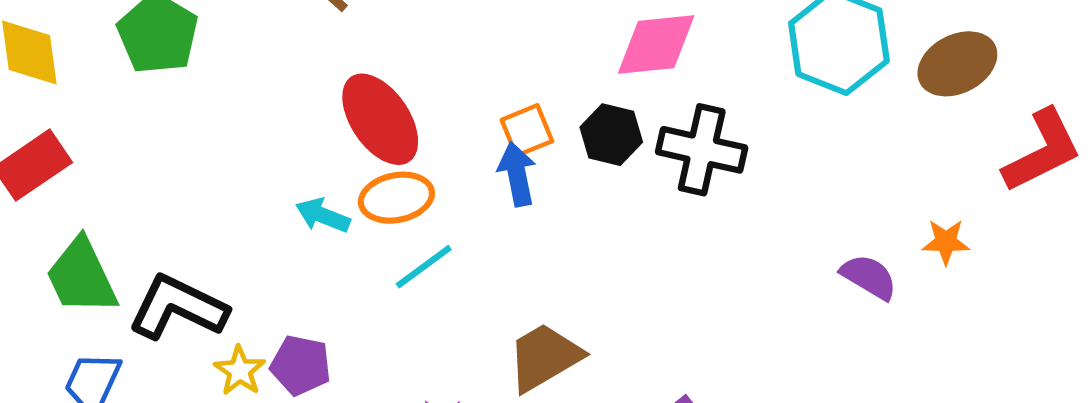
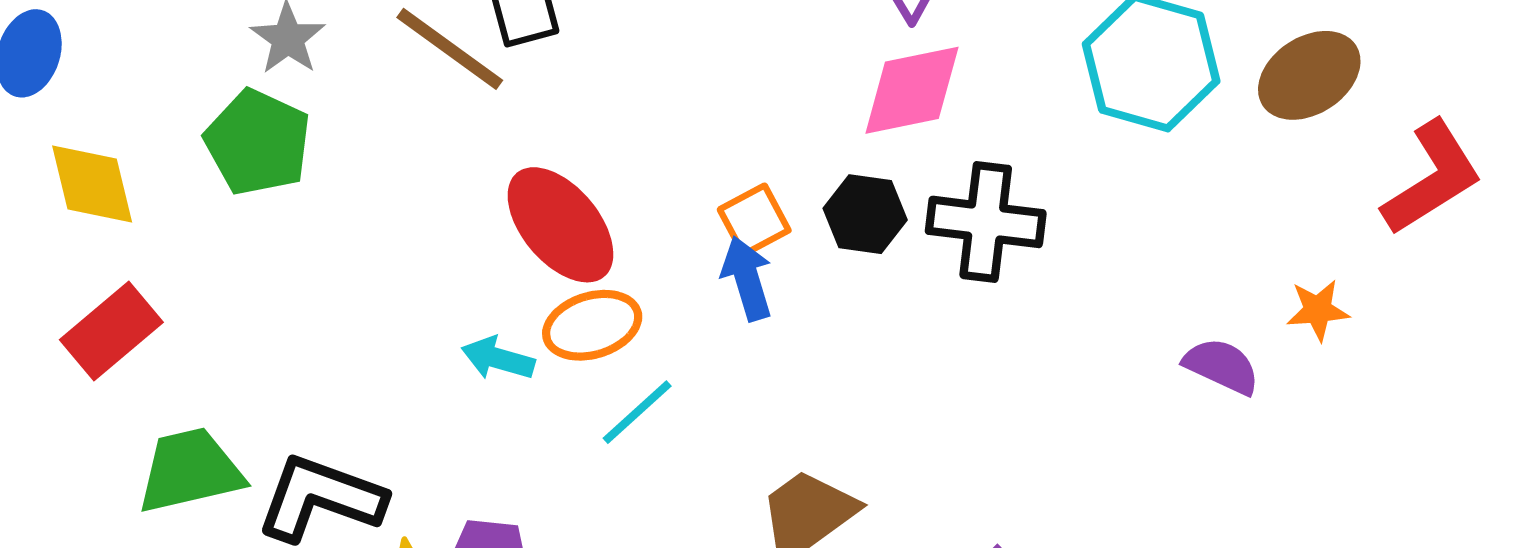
green trapezoid: (81, 277) -> (190, 471), turned 108

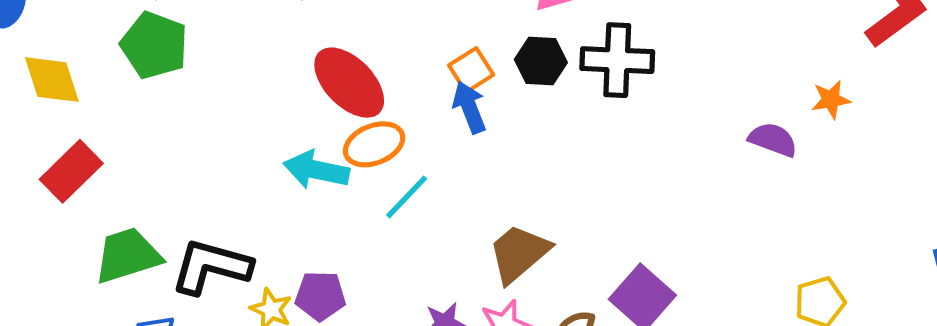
cyan arrow: (498, 358) -> (316, 170), size x1.4

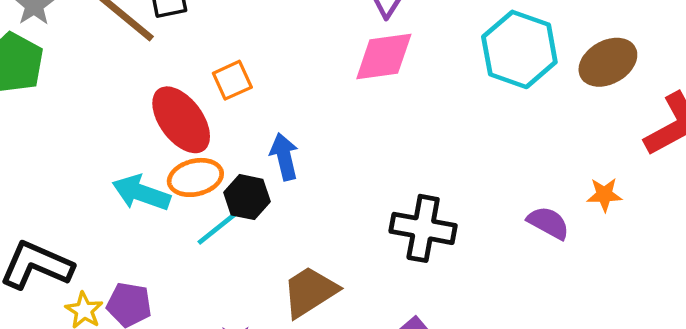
black cross: (617, 60) -> (423, 228), moved
black hexagon: (541, 61) -> (247, 197), moved
orange square: (471, 70) -> (232, 80), moved

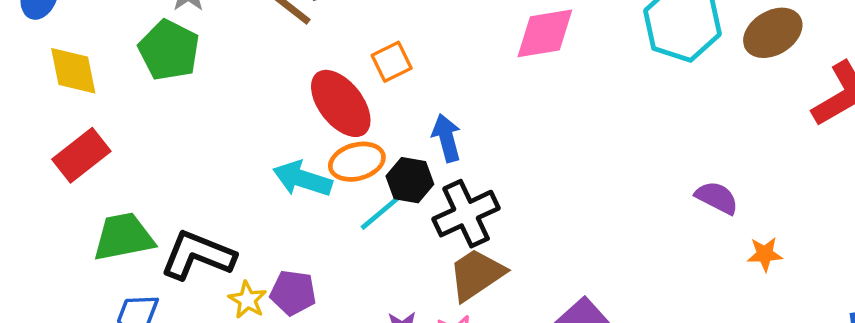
orange star: (604, 195) -> (765, 254), moved
black cross: (423, 228) -> (466, 214), moved, turned -34

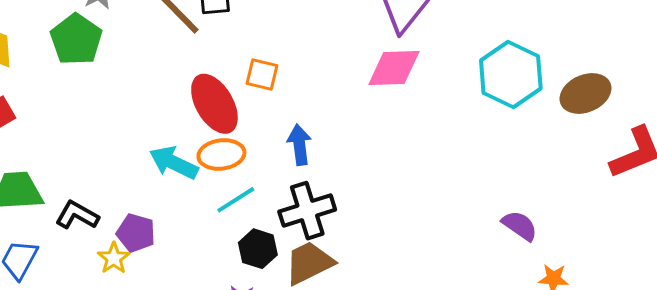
orange square: (392, 62) -> (262, 74), turned 32
black hexagon: (410, 180) -> (258, 249), moved
black L-shape: (198, 255) -> (77, 215), size x0.7
purple pentagon: (293, 293) -> (136, 233), moved

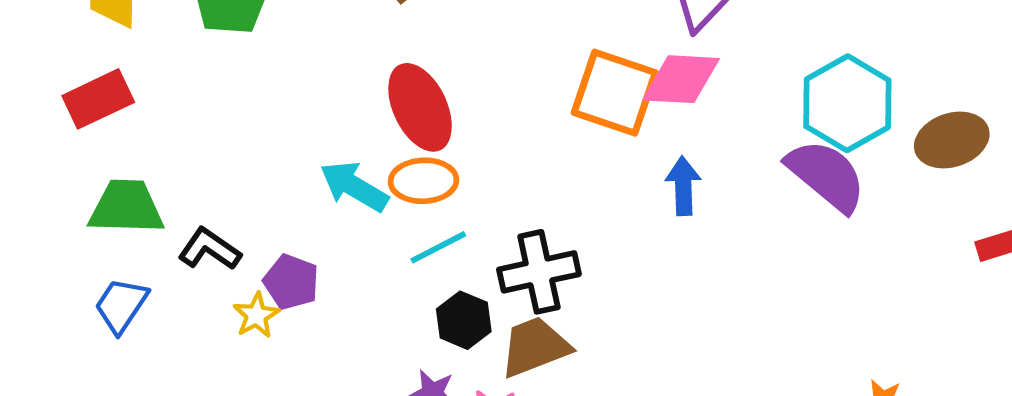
orange square: (262, 74) -> (615, 93), moved, size x1.8
blue arrow: (299, 145) -> (683, 186), moved
purple semicircle: (520, 226) -> (826, 175), moved, size x1.6

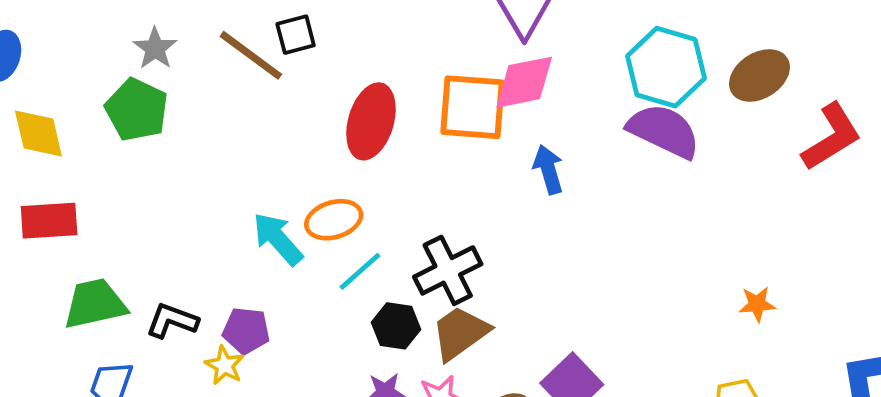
red rectangle: (98, 99) -> (49, 221), turned 36
red ellipse: (420, 107) -> (371, 121), moved, turned 56
cyan arrow: (354, 186) -> (278, 239), turned 32

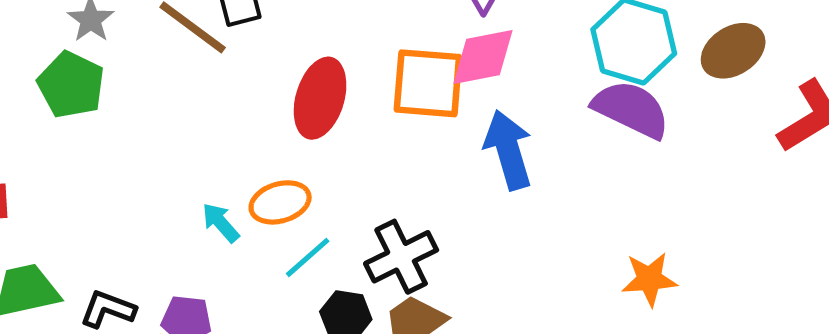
blue arrow: (548, 169) -> (508, 150), size x1.5
cyan arrow: (278, 239) -> (221, 223), size x0.7
orange star: (757, 304) -> (649, 279), moved, size x1.4

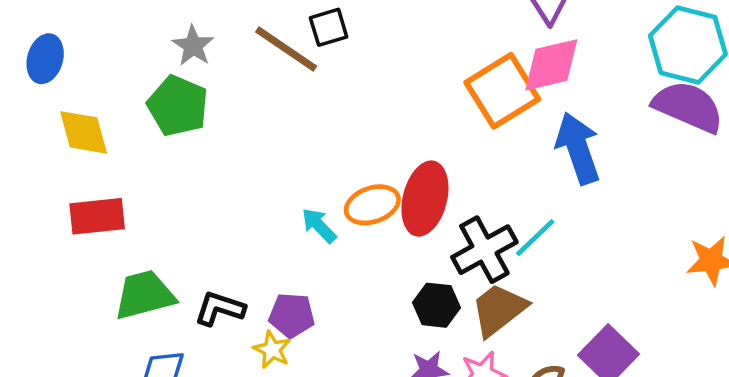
orange square: (428, 83) -> (502, 91), turned -34
red ellipse: (320, 98) -> (425, 199), moved
cyan line: (308, 257) -> (535, 238), moved

